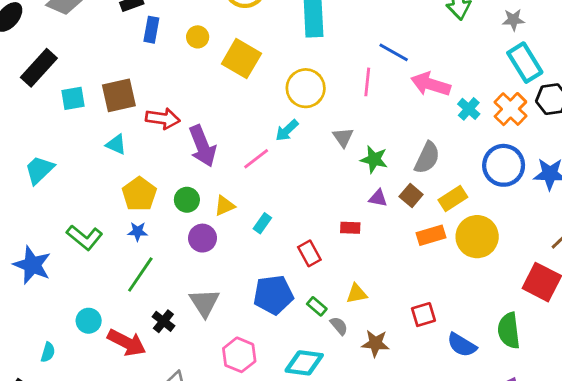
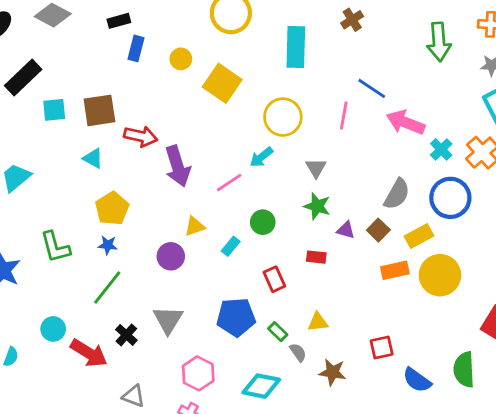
green star: (374, 159) -> (317, 206), moved
blue circle: (504, 165) -> (450, 198), moved
green circle: (187, 200) -> (263, 222), moved
green L-shape: (85, 237) -> (55, 247), turned 32

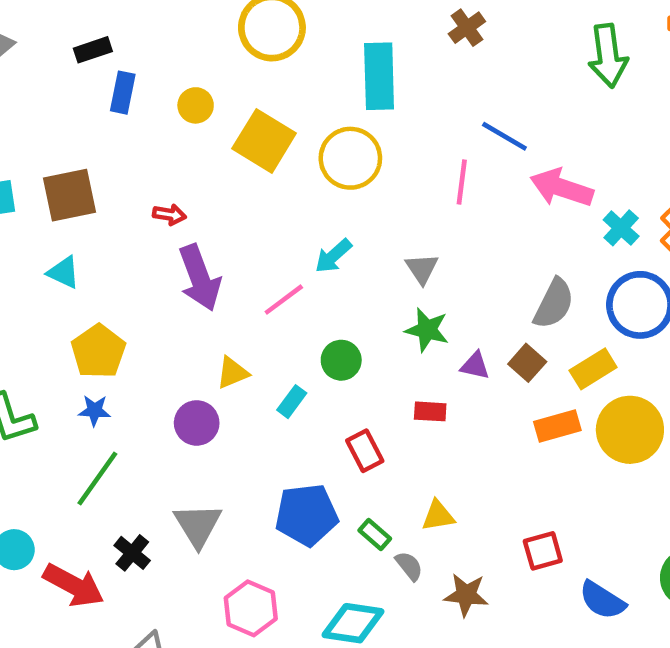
yellow circle: (283, 117) -> (350, 158), moved
red arrow: (141, 136) -> (170, 215), moved, size x0.6

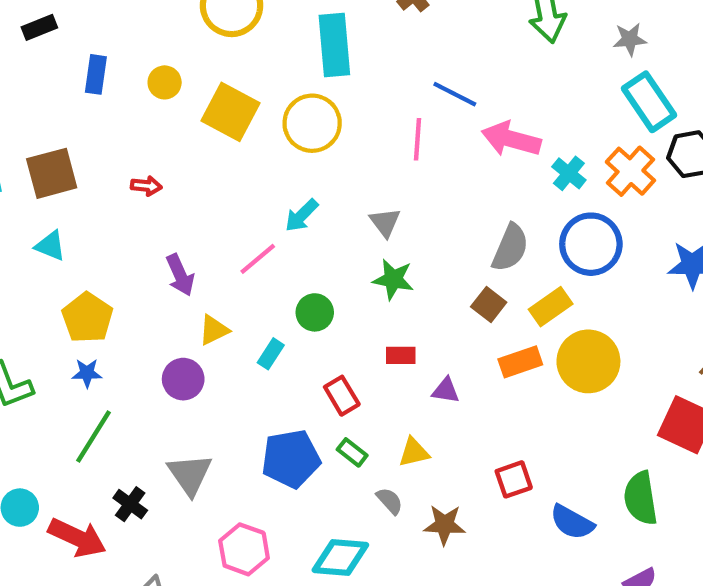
black rectangle: (93, 50) -> (39, 27), moved
purple arrow: (200, 278) -> (180, 275), moved, size x0.7
purple triangle: (475, 366) -> (446, 391), moved
green rectangle: (375, 535) -> (352, 452), moved

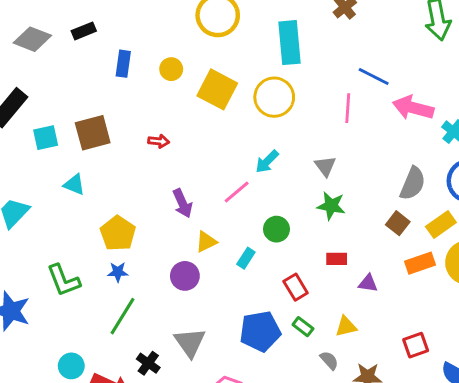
cyan triangle: (50, 246) -> (74, 185), moved

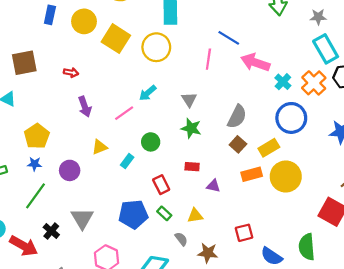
yellow circle: (171, 69) -> (84, 21), size x1.5
gray semicircle: (413, 183) -> (237, 117), moved
purple arrow: (183, 203) -> (85, 107), moved
purple circle: (185, 276) -> (70, 170), moved

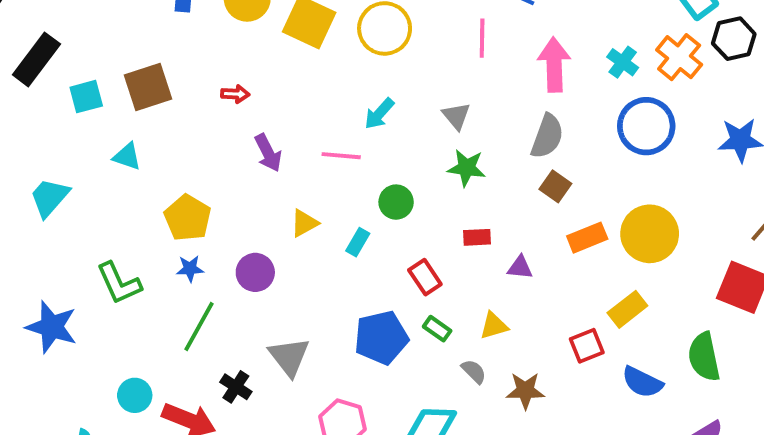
pink arrow: (255, 62) -> (554, 65), moved, turned 76
pink line: (124, 113) -> (341, 156), turned 48
yellow rectangle: (269, 148) -> (627, 309), moved

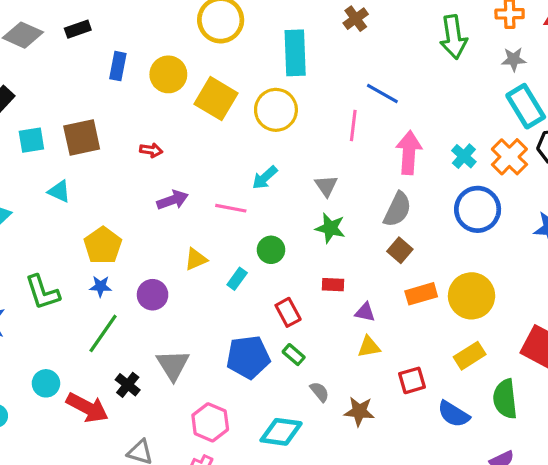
purple arrow: (268, 153) -> (173, 200), turned -88
yellow rectangle: (627, 309) -> (470, 356), moved
yellow triangle: (494, 326) -> (369, 347), moved

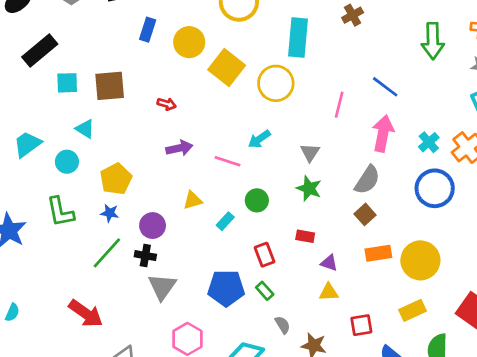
blue line: (382, 93) -> (385, 87), moved
cyan circle: (46, 383) -> (67, 162), moved
black cross: (128, 385) -> (145, 256), moved, turned -36

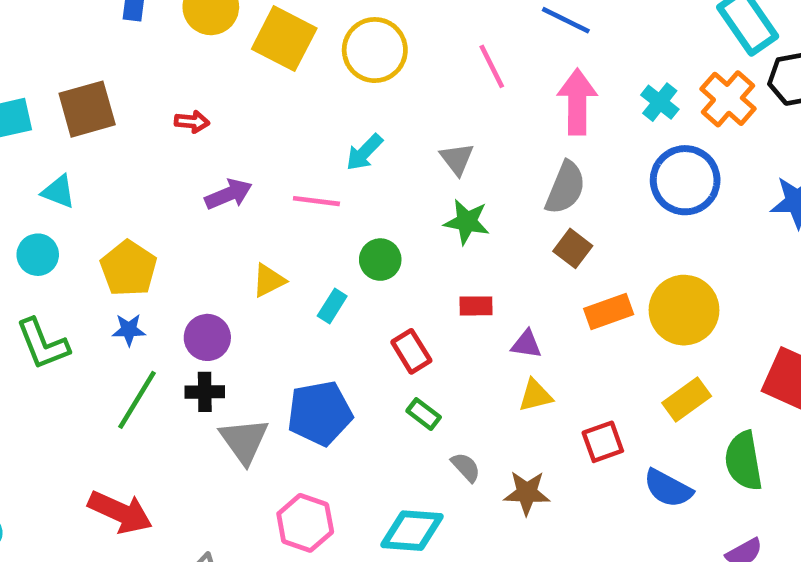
pink line: (339, 105) -> (492, 66), turned -30
blue pentagon: (226, 288) -> (320, 413), moved

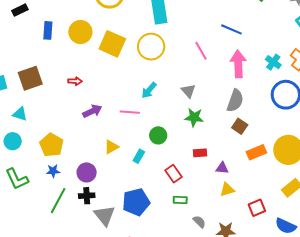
green rectangle: (424, 414) -> (180, 200), turned -32

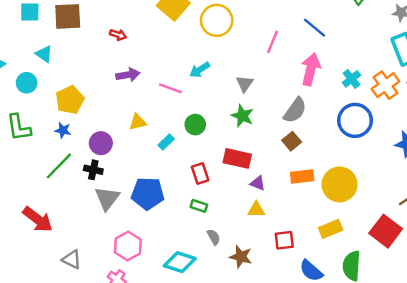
pink line: (201, 51) -> (273, 42), turned 36
red rectangle: (200, 153) -> (237, 158), size x1.6

